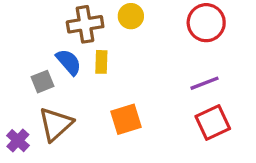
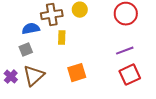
blue semicircle: (69, 62) -> (31, 29), moved, turned -60
purple cross: (18, 141) -> (11, 77), moved

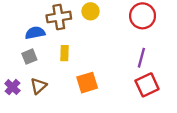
yellow rectangle: (62, 38) -> (64, 53), moved
purple line: (125, 51) -> (141, 58), turned -54
brown triangle: (34, 76) -> (38, 86), size x0.7

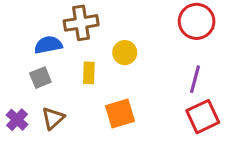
yellow circle: (90, 11) -> (125, 53), moved

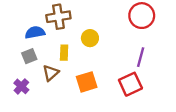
red square: (203, 117) -> (130, 84), moved
brown triangle: (53, 118) -> (51, 73), moved
purple cross: (17, 120) -> (21, 86), moved

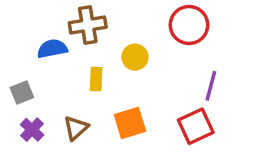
red circle: (142, 16) -> (189, 25), moved
gray square: (29, 56) -> (22, 93), moved
brown triangle: (51, 73) -> (76, 128), moved

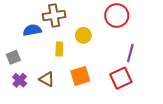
brown triangle: (76, 128) -> (47, 79), turned -49

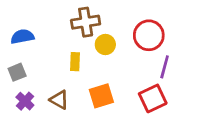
brown cross: (54, 16) -> (86, 22), moved
red circle: (117, 16) -> (149, 35), moved
blue semicircle: (32, 30) -> (22, 37), moved

